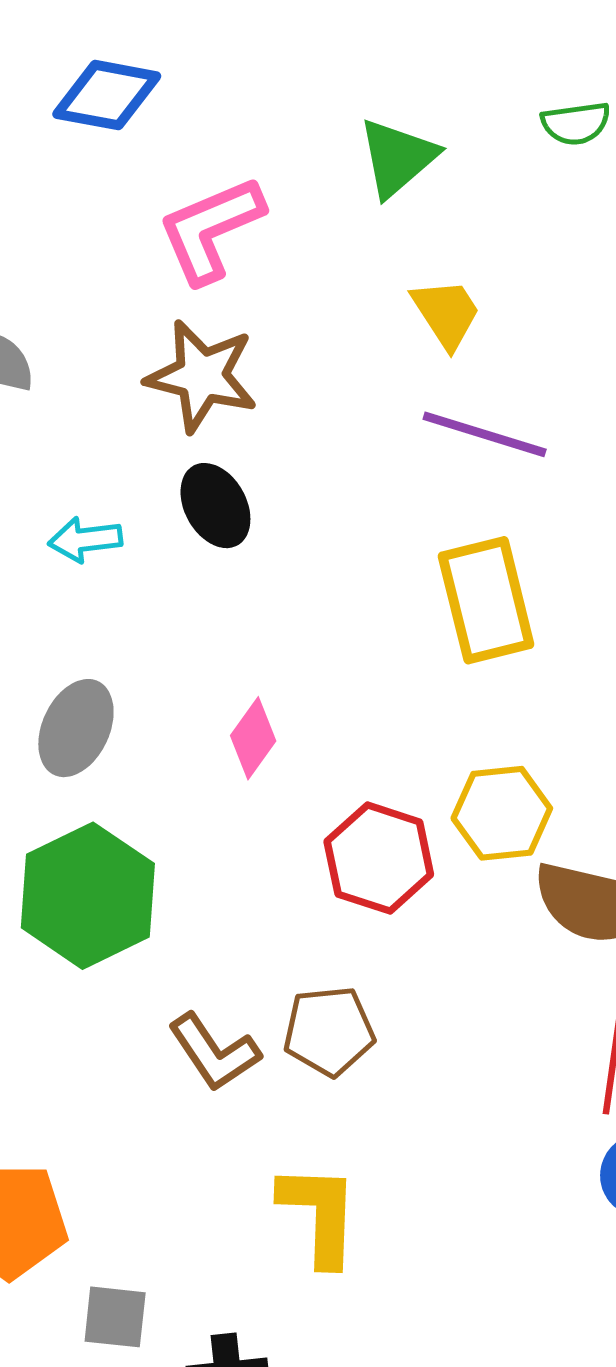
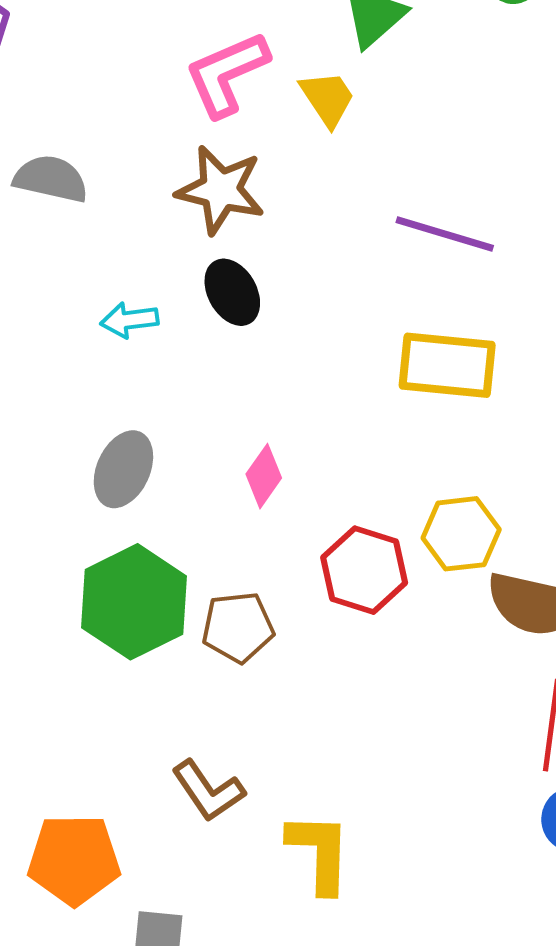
yellow trapezoid: (446, 313) -> (327, 98), moved
yellow rectangle: (486, 600) -> (447, 365), turned -70
brown pentagon: (329, 1031) -> (238, 627), moved
brown L-shape: (214, 1052) -> (208, 791), moved

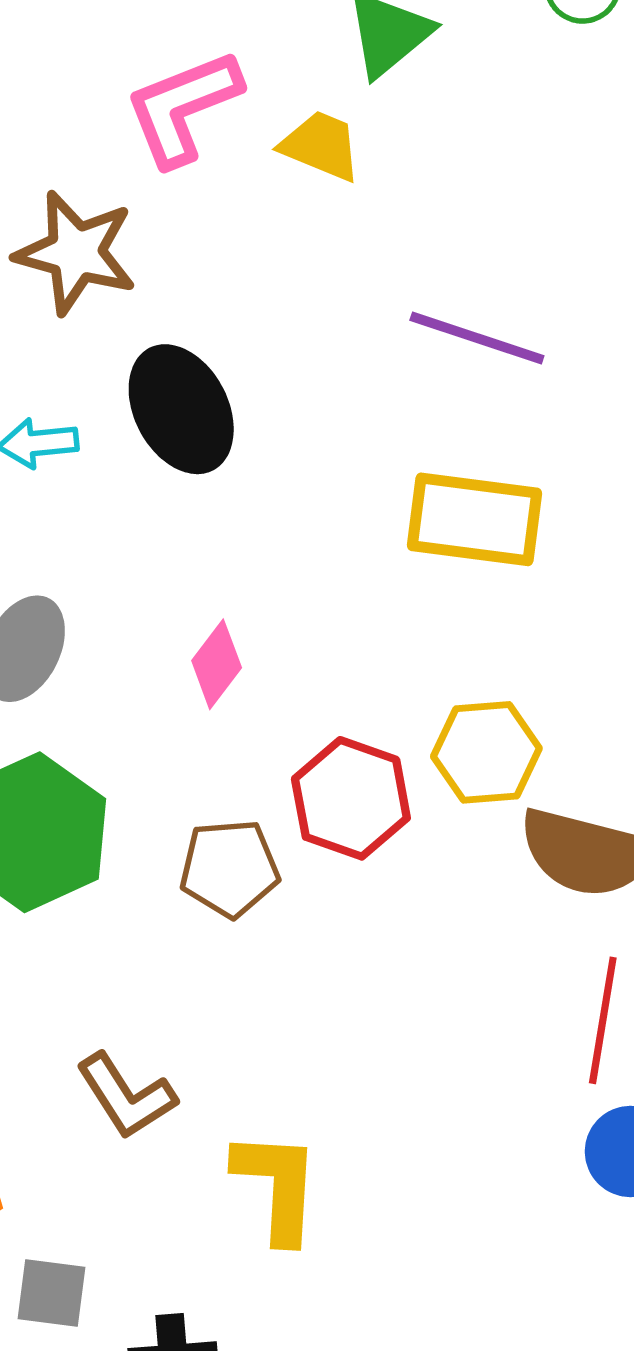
yellow trapezoid: (327, 98) -> (321, 146), turned -36
brown star: (221, 190) -> (76, 253), moved
black ellipse: (232, 292) -> (181, 409), size x1.4
brown pentagon: (238, 627) -> (229, 868), moved

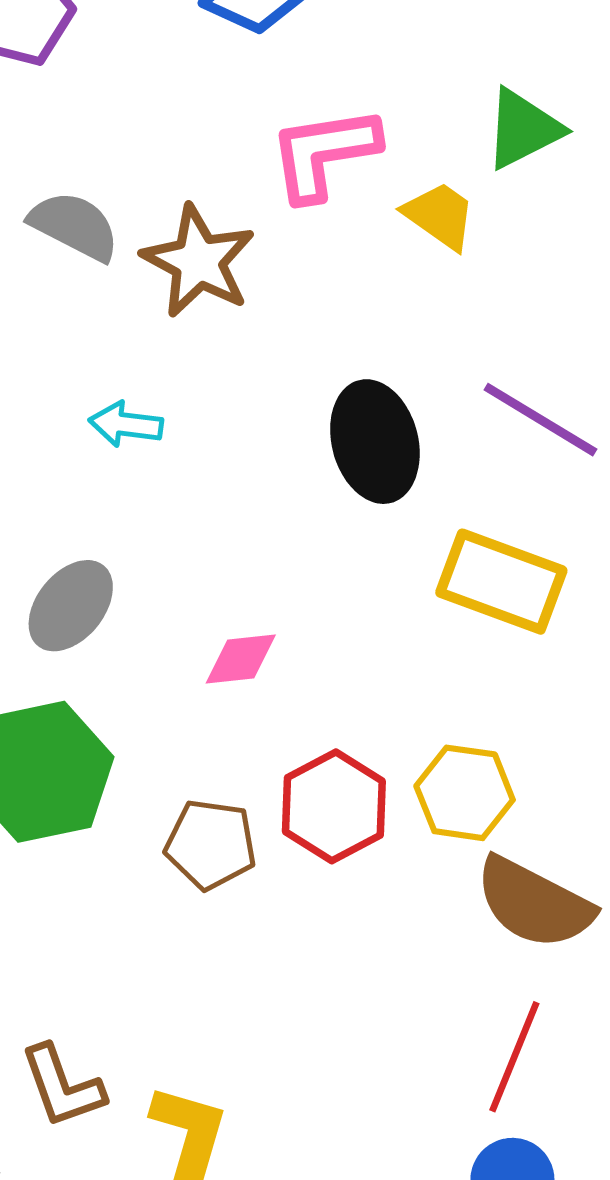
black ellipse: (181, 409) -> (375, 442), moved
pink diamond: (217, 664) -> (241, 659), turned 34
brown L-shape: (126, 1096) -> (62, 1086), moved

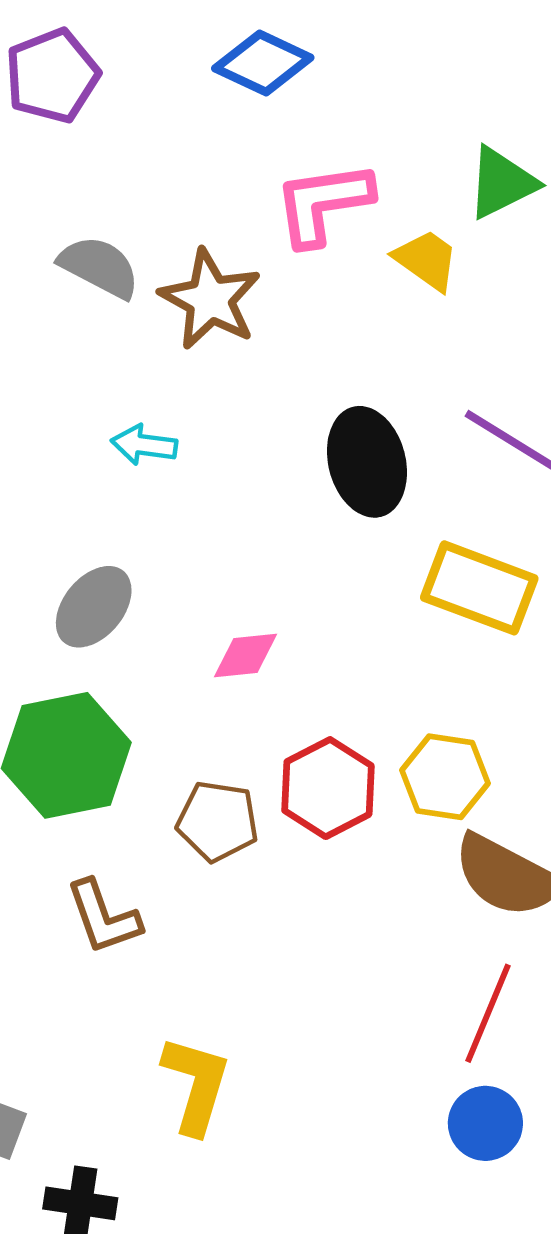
brown L-shape: (62, 1086) -> (103, 917), moved

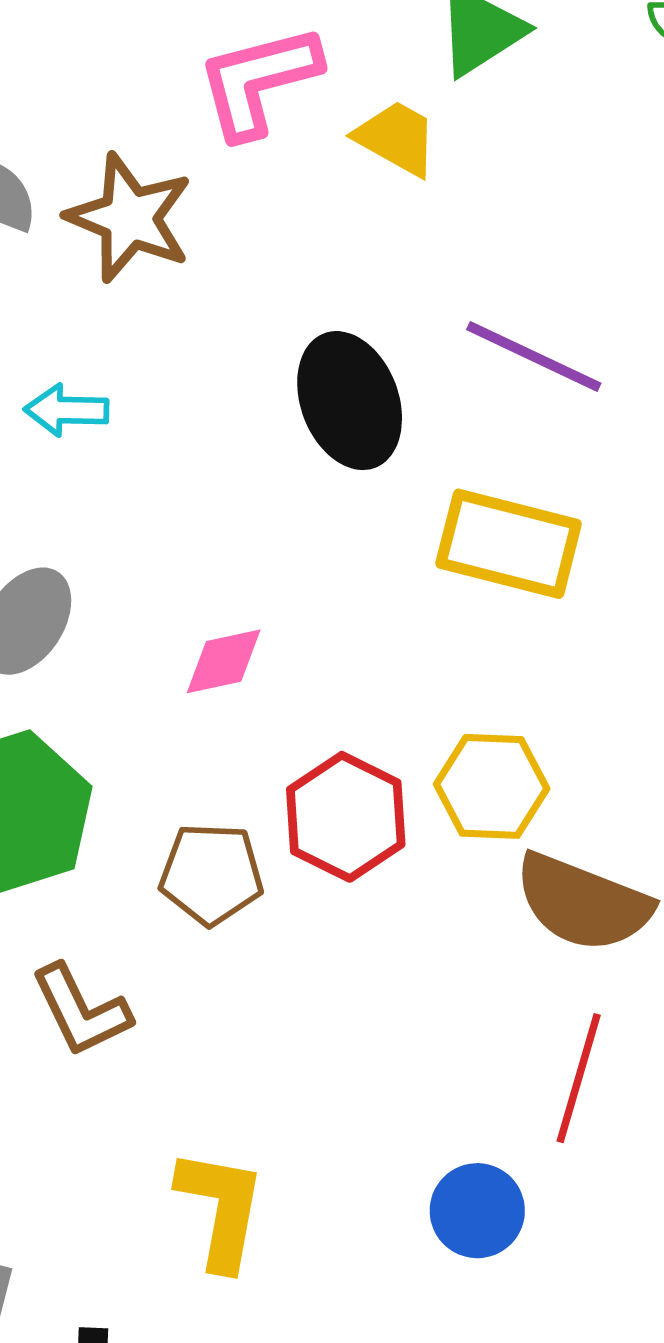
blue circle: (485, 1123) -> (477, 1211), moved

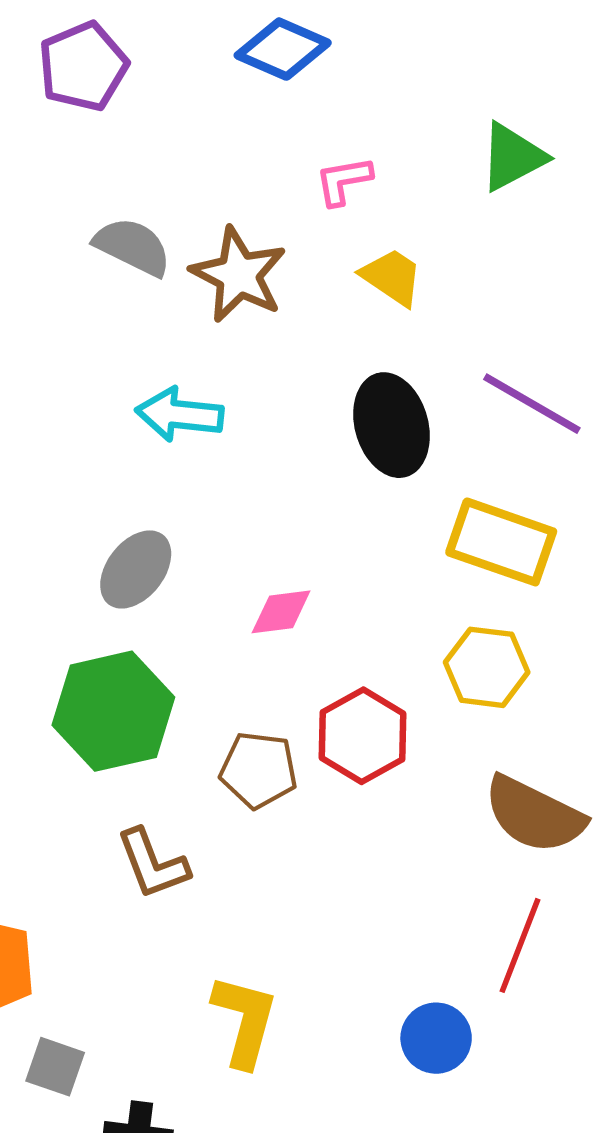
pink L-shape: (258, 81) -> (343, 181), size x0.6
yellow trapezoid: (396, 138) -> (392, 277), moved
cyan arrow: (67, 410) -> (180, 415), size x1.4
yellow hexagon: (492, 786) -> (487, 667), moved

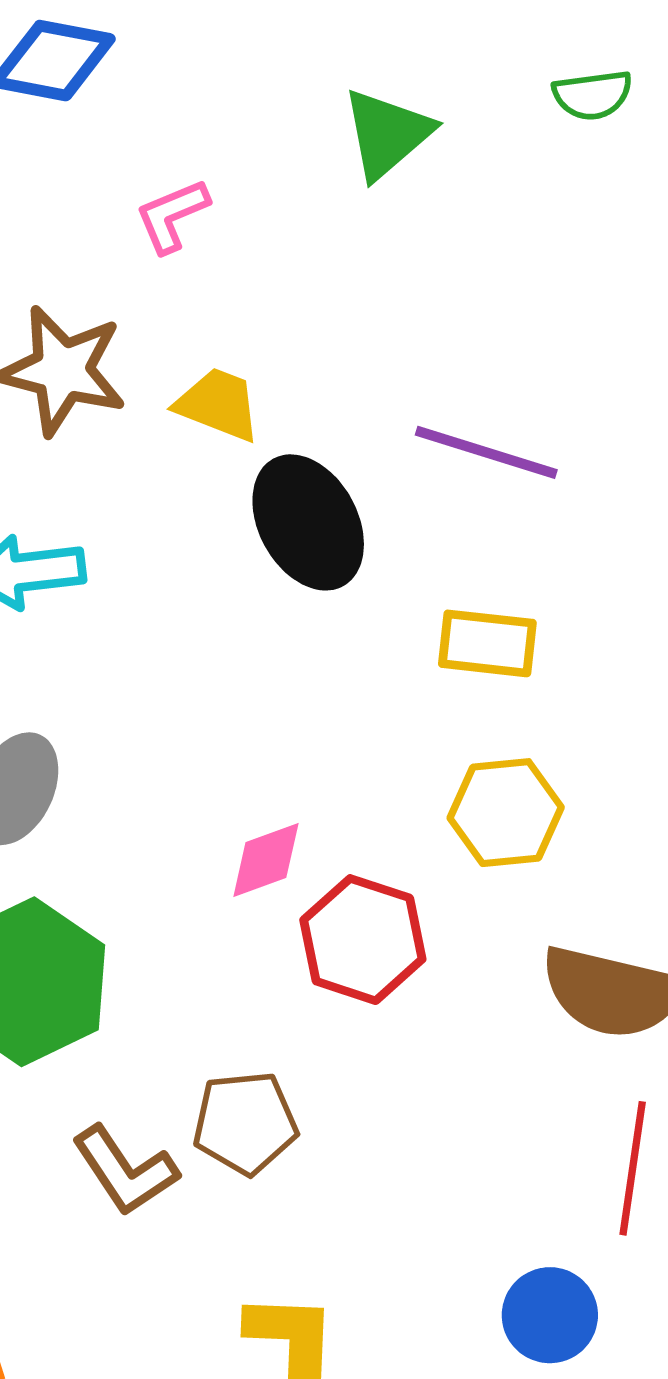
yellow trapezoid: (392, 277) -> (218, 404), moved
yellow rectangle: (501, 542) -> (487, 643), size x0.7
pink diamond: (281, 612) -> (266, 860), moved
brown pentagon: (259, 770) -> (245, 1123), moved

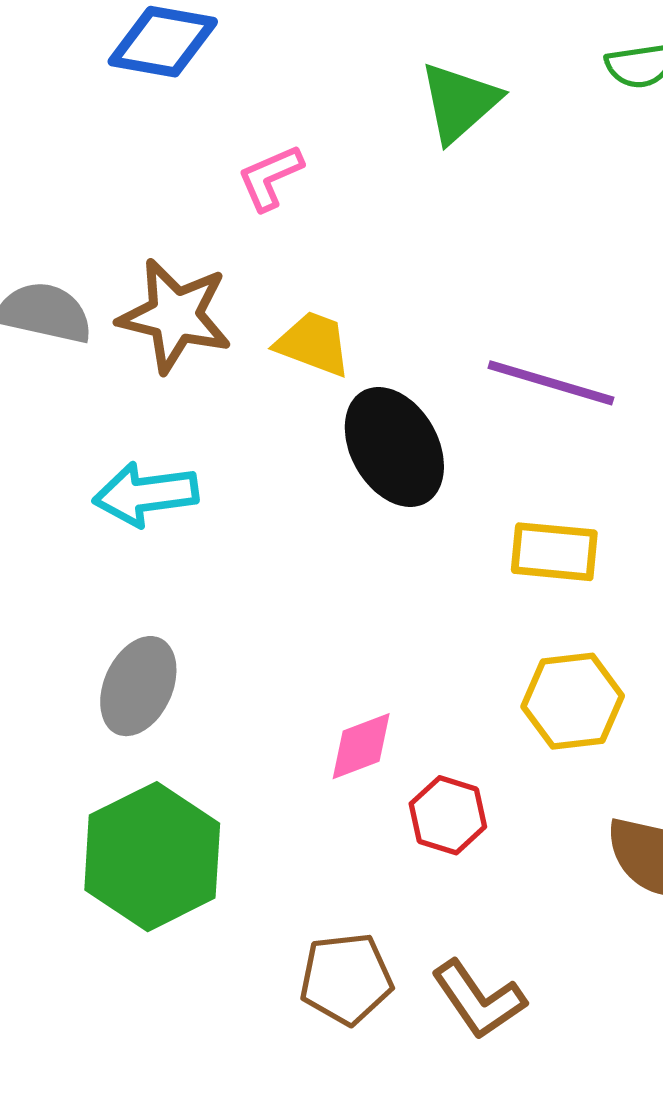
red hexagon: (363, 940) -> (448, 815), size x0.7
brown L-shape: (125, 1171) -> (479, 1000), moved

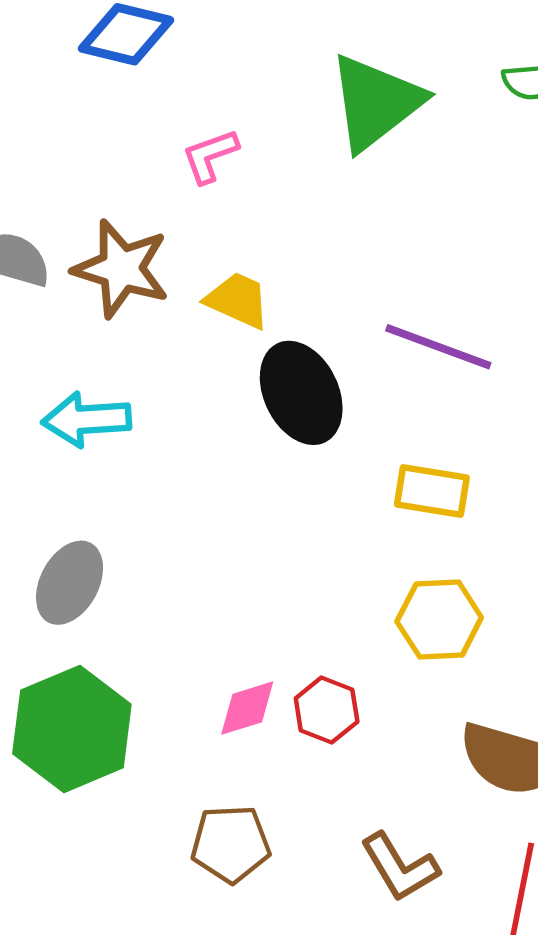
green triangle: (459, 102) -> (376, 102), size x1.4
pink diamond: (361, 746) -> (247, 708), moved
brown L-shape: (479, 1000) -> (400, 867), moved

